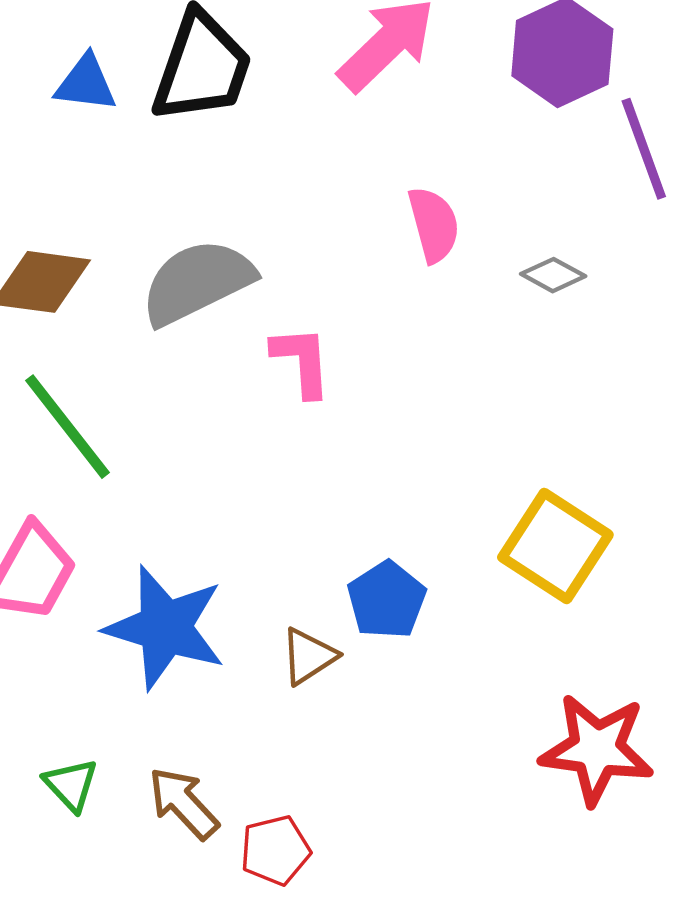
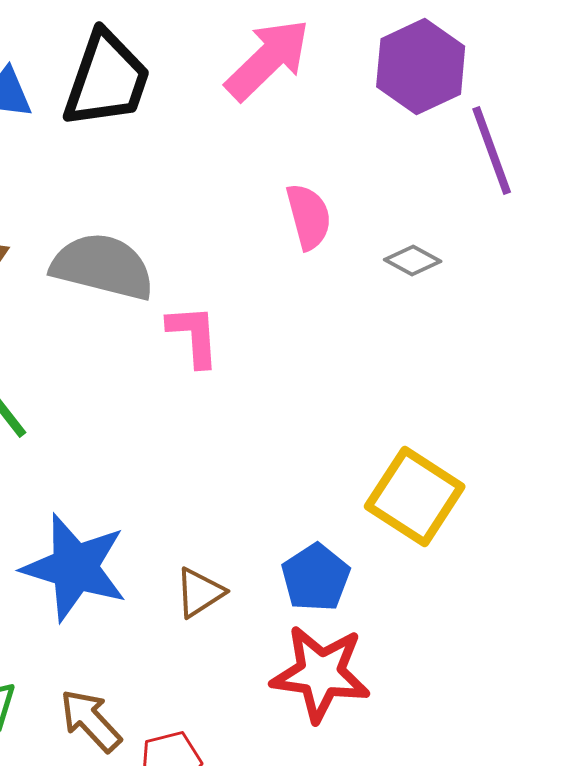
gray semicircle: (197, 282) -> (103, 267), turned 40
blue pentagon: (387, 600) -> (316, 578), moved
red star: (597, 749) -> (321, 674), moved

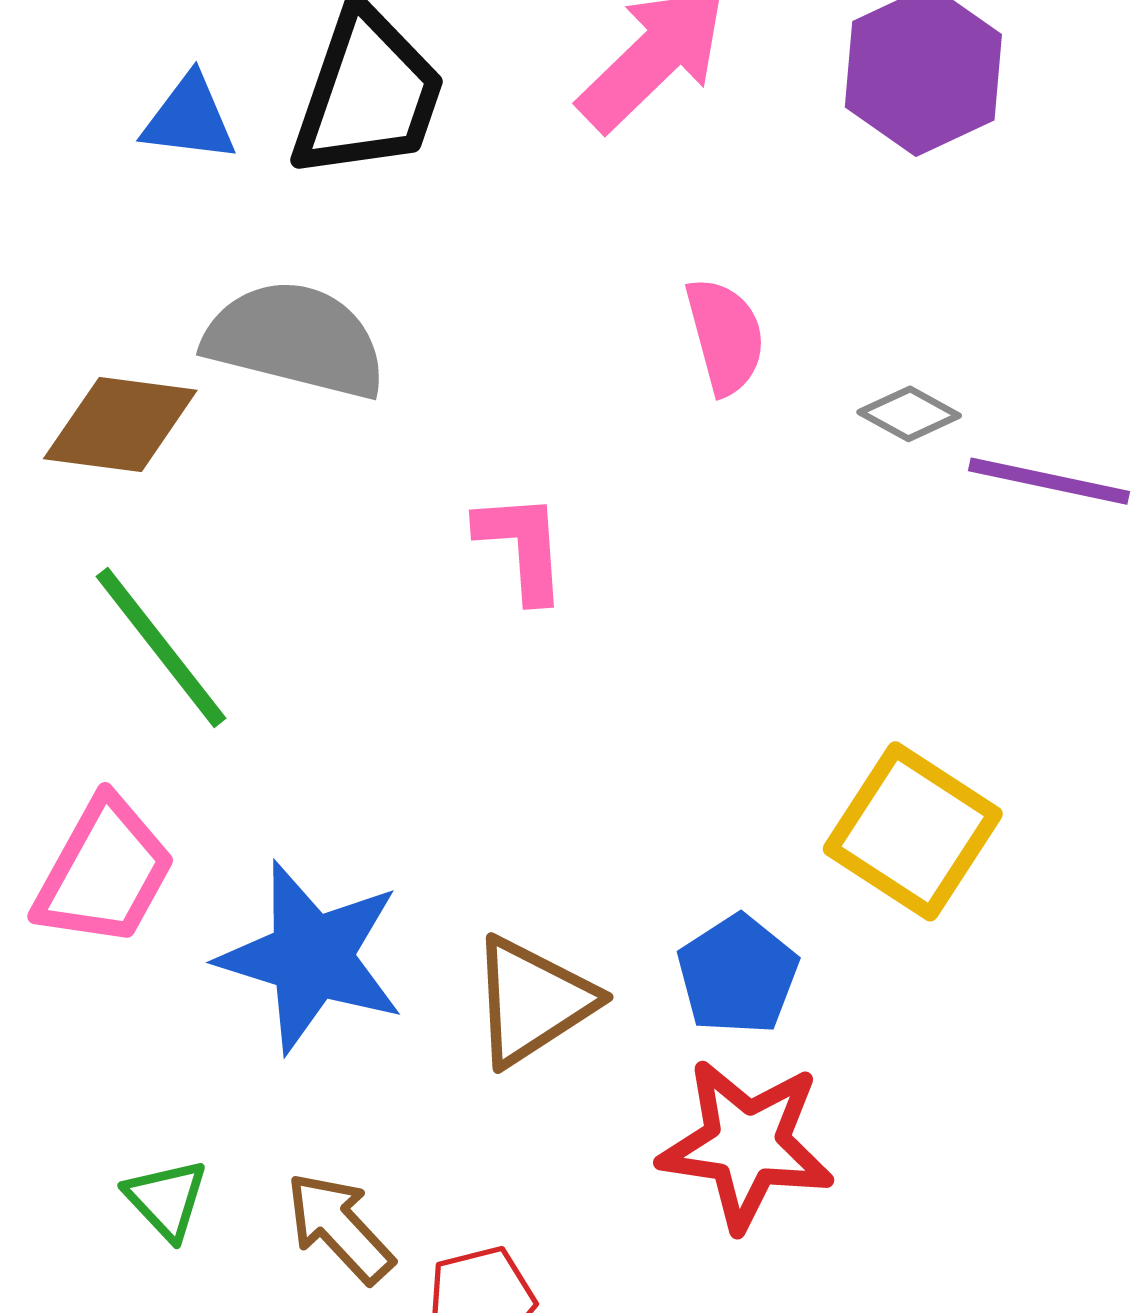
purple line: (492, 151) -> (1049, 481), moved, turned -58
gray semicircle: (103, 267) -> (295, 340), moved
brown triangle: (200, 593) -> (532, 1001), size x1.5

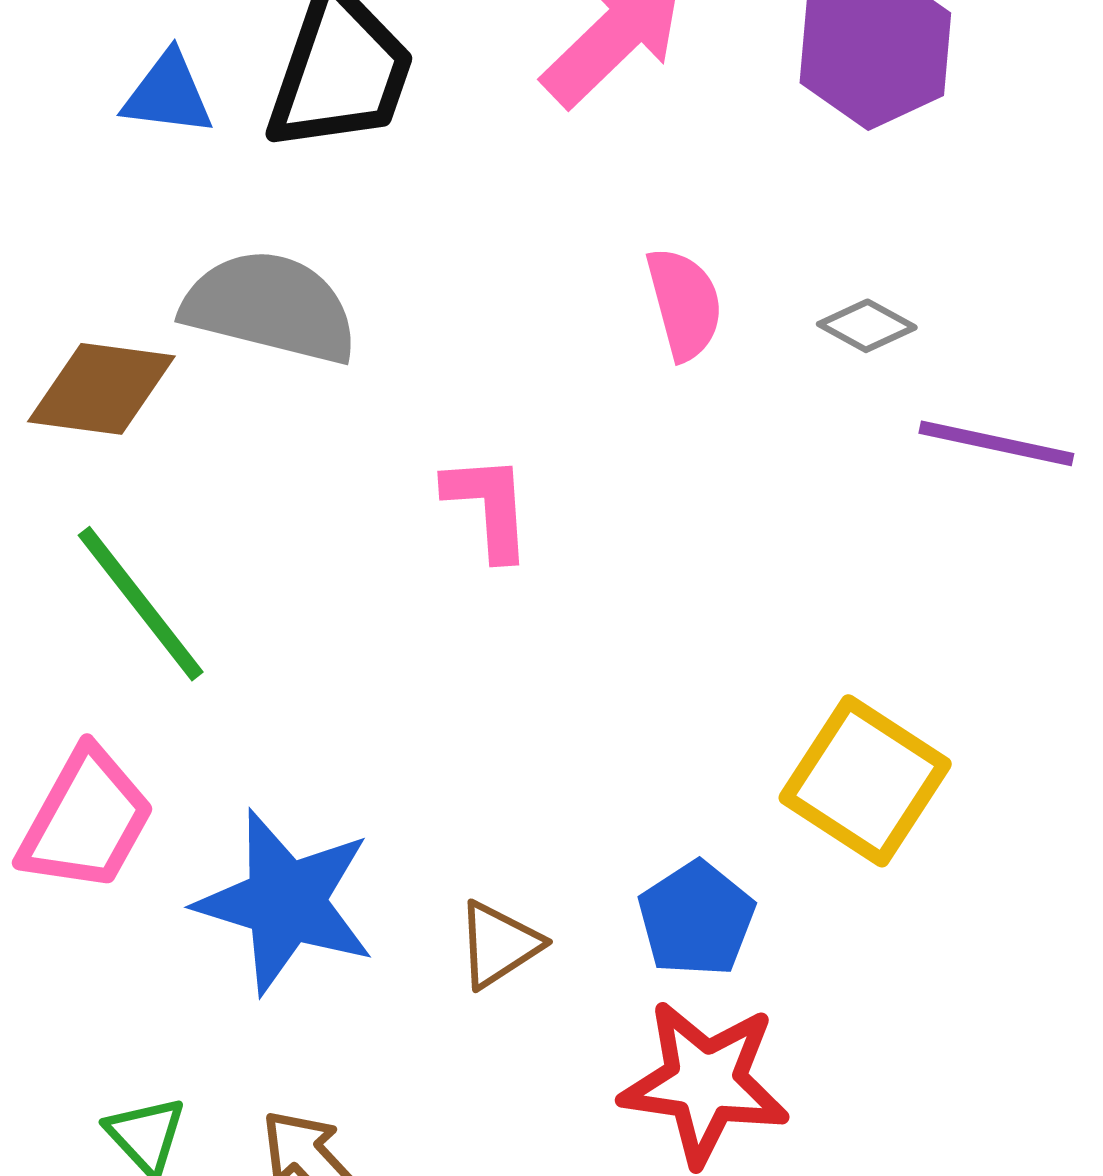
gray diamond: (909, 414) -> (867, 326), moved
brown triangle: (532, 1001) -> (499, 945), size x0.7

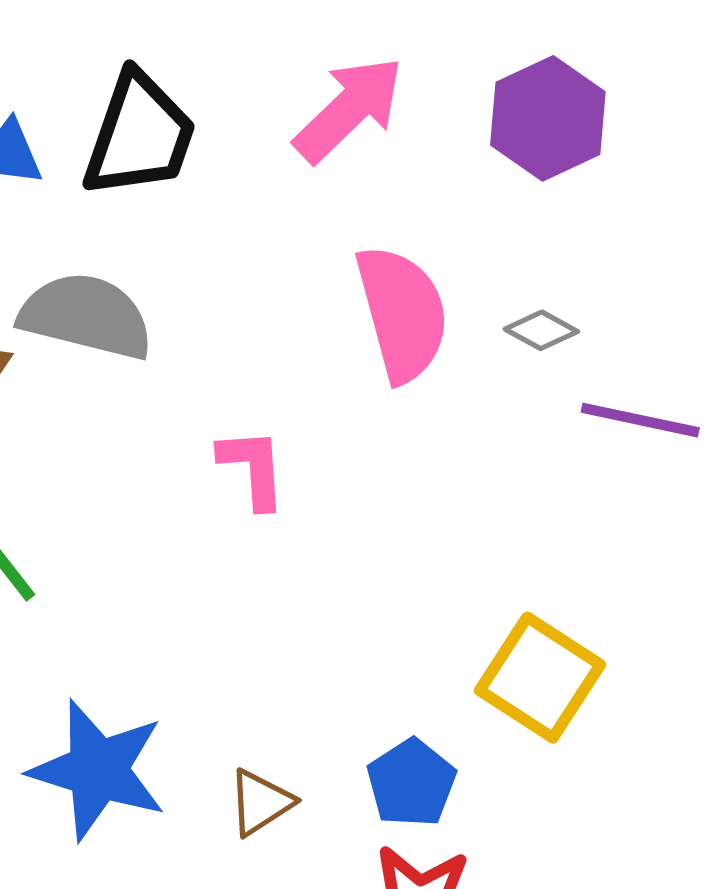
pink semicircle: (684, 304) -> (402, 313), size x1.6

